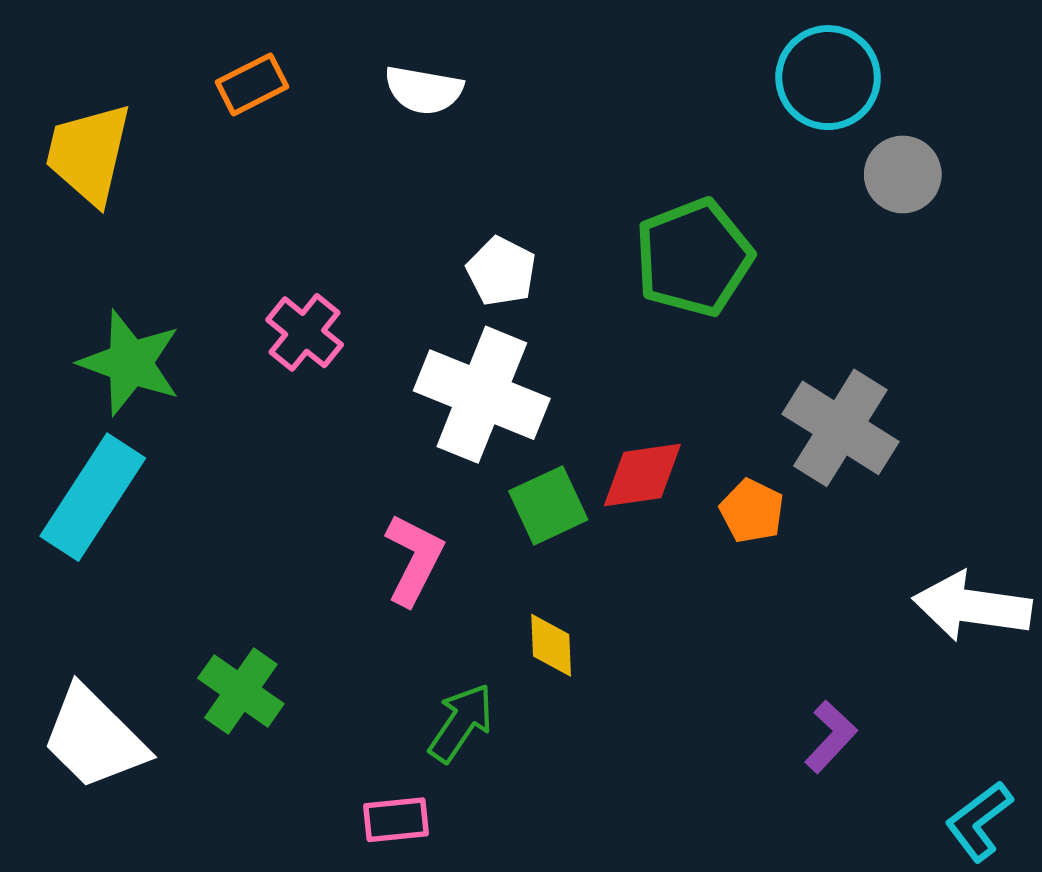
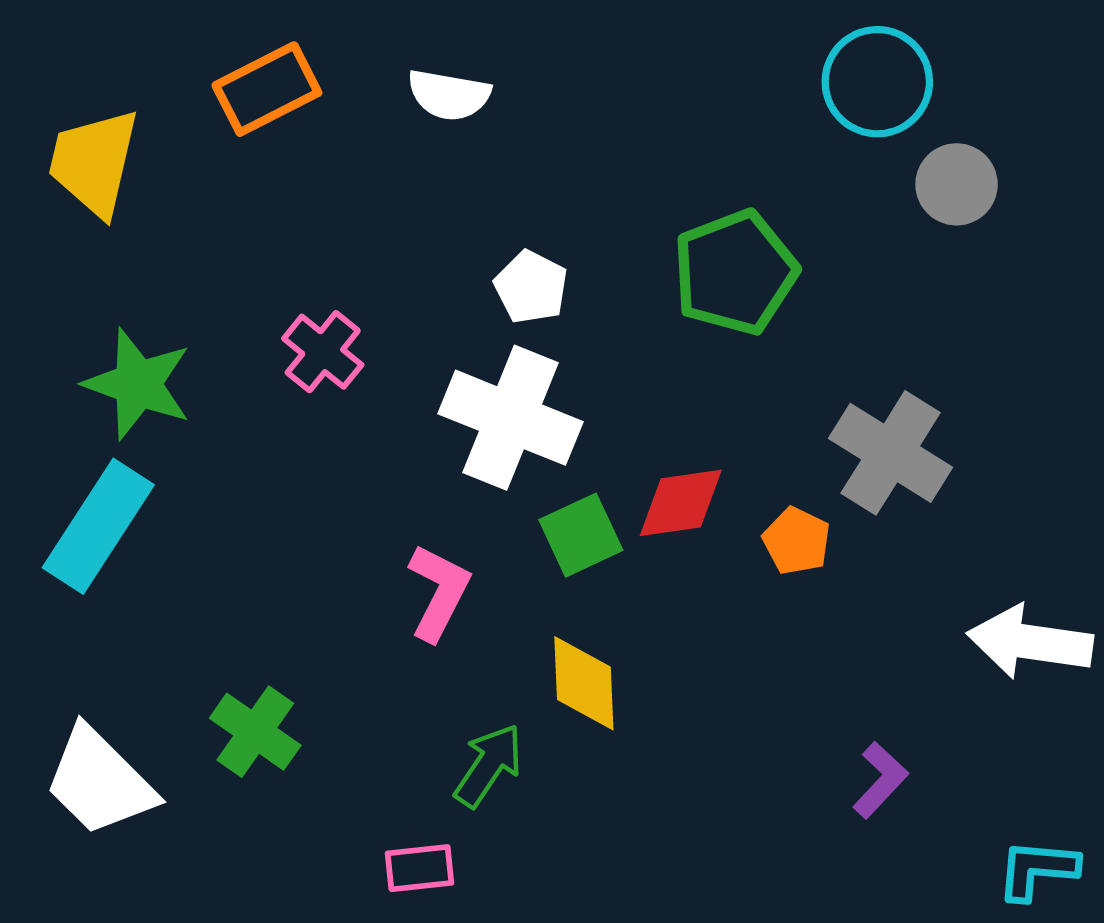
orange rectangle: (252, 84) -> (267, 89), size x1.4
yellow diamond: (551, 645) -> (584, 683), size x1.4
cyan L-shape: (979, 821) -> (1037, 870), turned 42

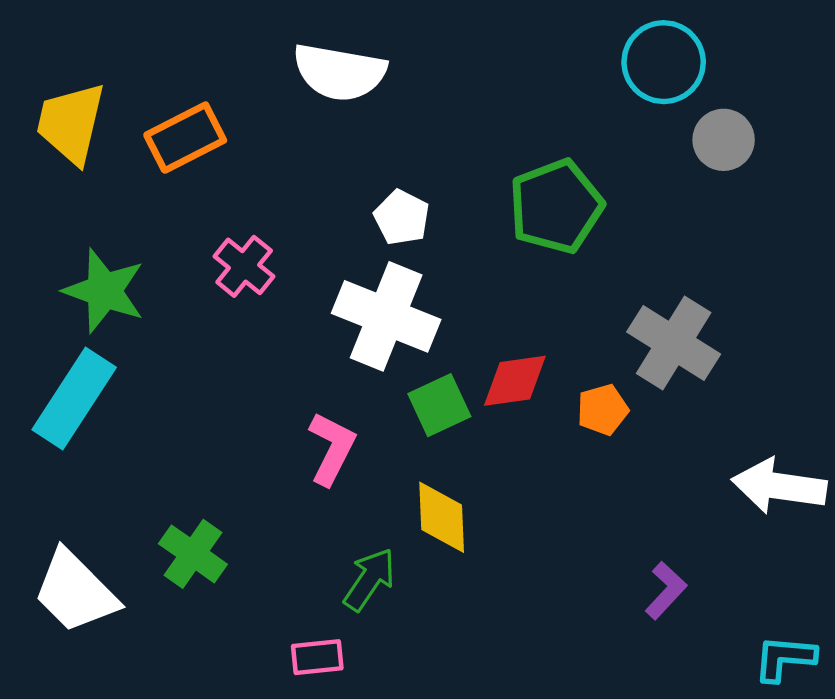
orange rectangle: (267, 89) -> (185, 138), moved
white semicircle: (449, 95) -> (339, 72), size x1.5
orange pentagon: (797, 541) -> (603, 410), turned 30

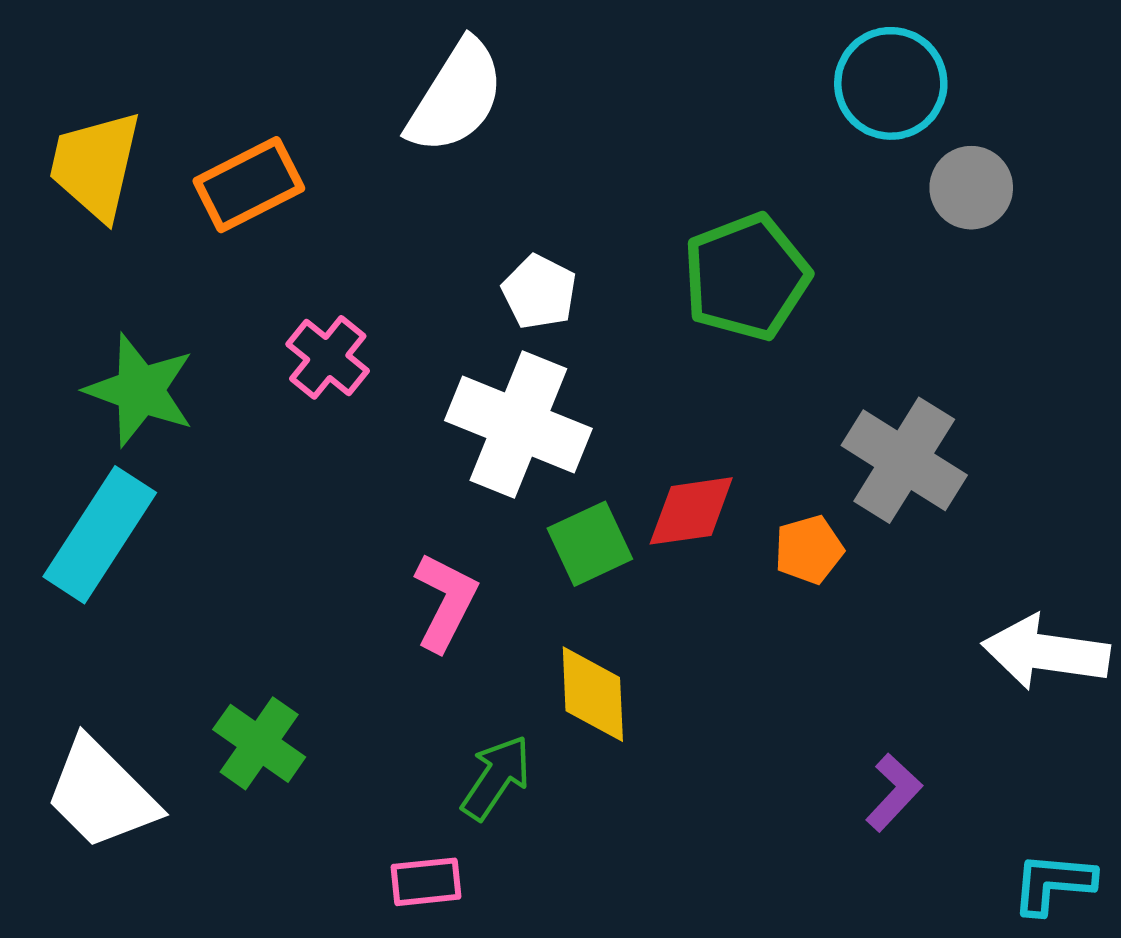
white semicircle: (339, 72) -> (456, 97), turned -68

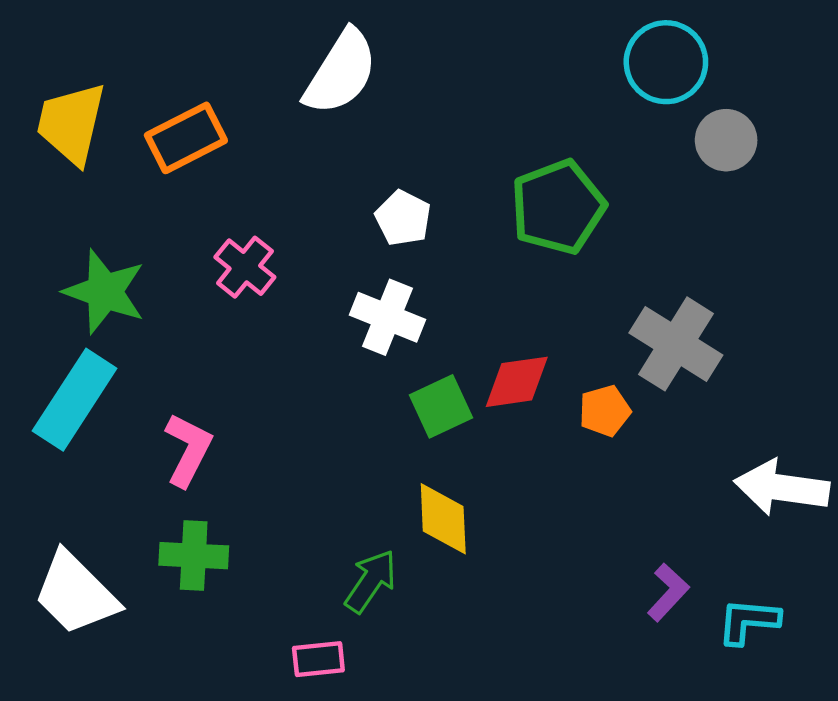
white cross: (518, 425) -> (388, 317), size x0.7
pink L-shape: (445, 602) -> (188, 450), moved
green cross: (259, 743) -> (194, 556), turned -32
cyan L-shape: (1053, 883) -> (748, 621), moved

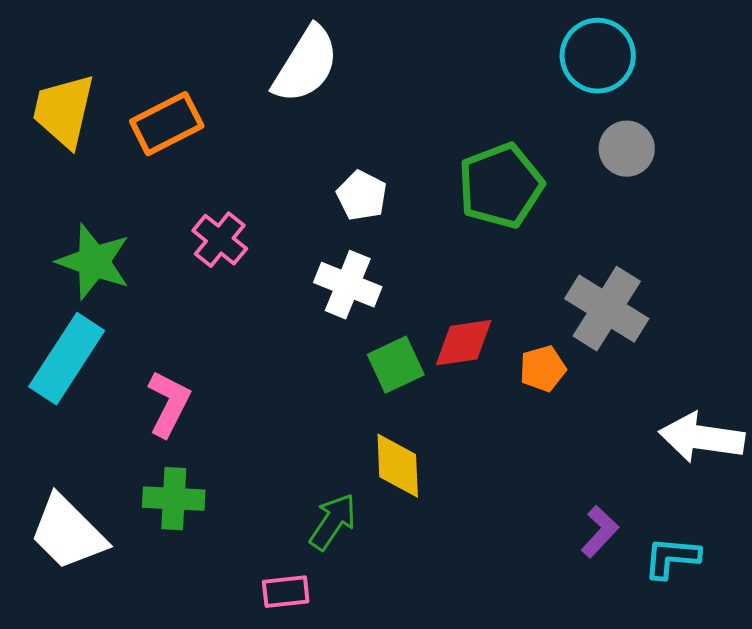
gray circle: (726, 140) -> (627, 149), moved

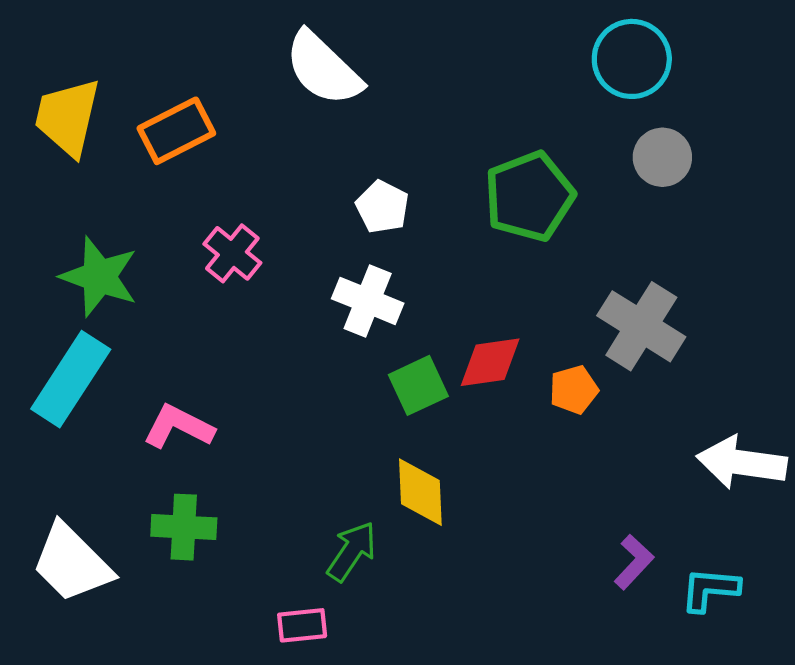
white semicircle: (306, 65) -> (323, 68), turned 102
pink L-shape: (169, 404) -> (178, 427), turned -90

